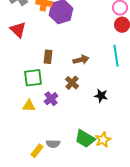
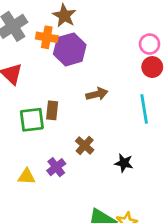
brown arrow: (81, 60) -> (97, 94), moved
green square: (33, 78) -> (32, 120), moved

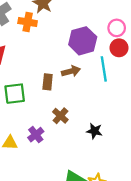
purple hexagon: (70, 49) -> (83, 41), moved
cyan line: (144, 109) -> (104, 69), moved
brown rectangle: (52, 110) -> (48, 82), moved

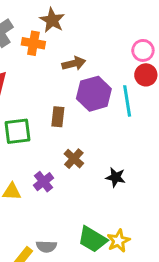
purple hexagon: (83, 41) -> (94, 94), moved
brown arrow: (71, 71) -> (74, 63), moved

